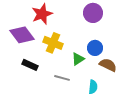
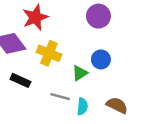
brown semicircle: (108, 65) -> (117, 105), moved
cyan semicircle: (93, 87) -> (82, 106), moved

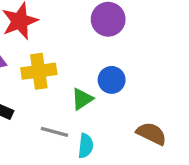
yellow cross: (49, 53) -> (39, 71), turned -30
brown semicircle: (117, 105) -> (151, 134), moved

